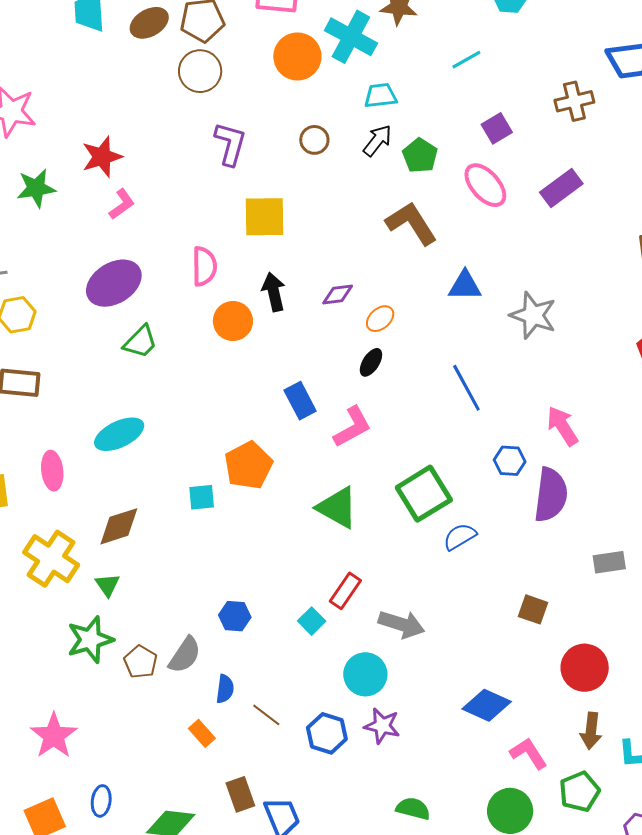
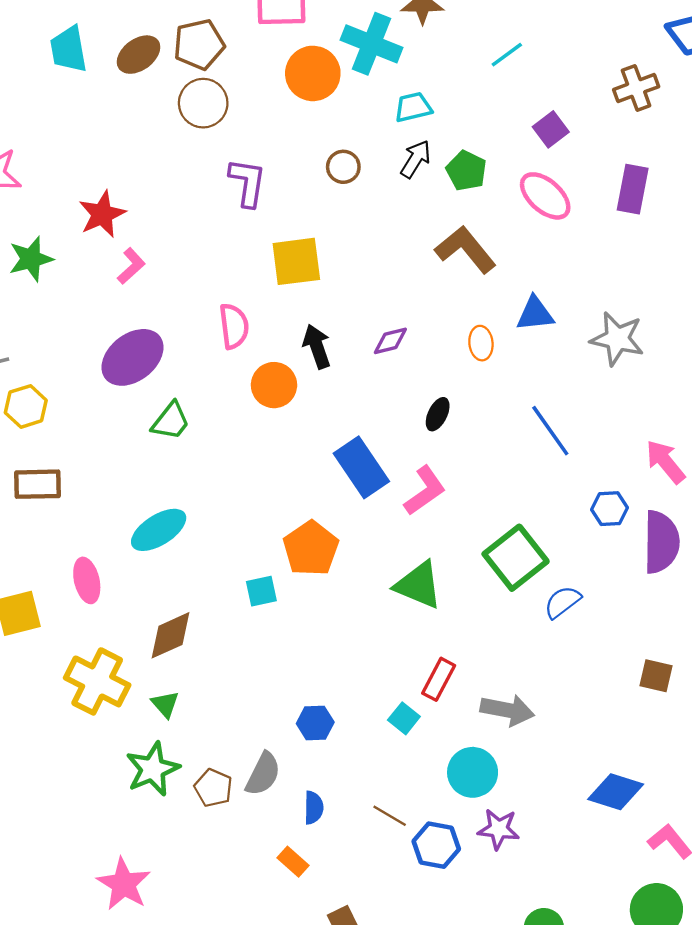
purple rectangle: (561, 188) -> (633, 189), turned -36
orange ellipse: (380, 319) -> (481, 343), moved, turned -48
blue rectangle: (300, 401) -> (361, 467), size x1.4
brown line: (266, 715) -> (390, 816), moved

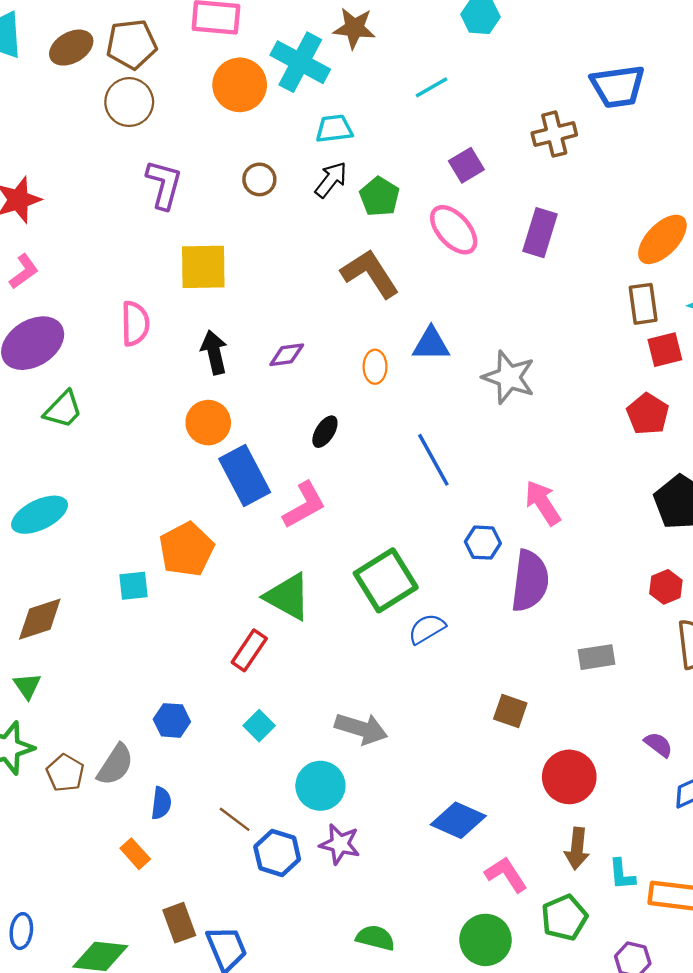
pink L-shape: (131, 266) -> (24, 271), moved
orange circle: (274, 385) -> (208, 423), moved
red rectangle: (439, 679) -> (249, 650), moved

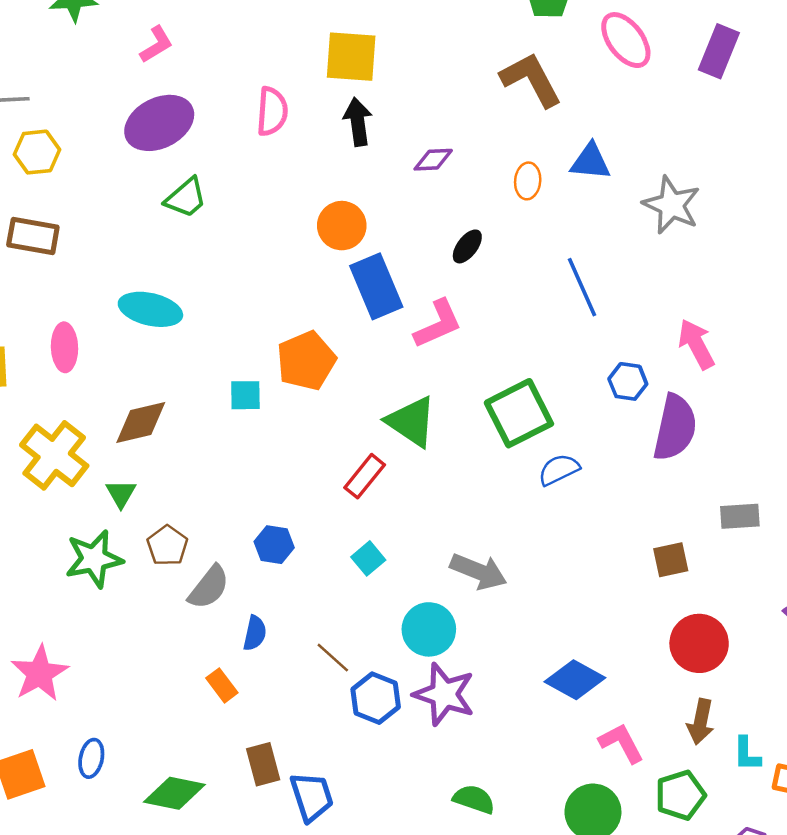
black arrow: (214, 352) -> (358, 122), moved
cyan ellipse: (40, 515) -> (150, 309), turned 34
brown square: (510, 711) -> (671, 560), moved, turned -36
brown pentagon: (65, 773) -> (167, 546), moved
purple star: (340, 844) -> (444, 694), size x1.4

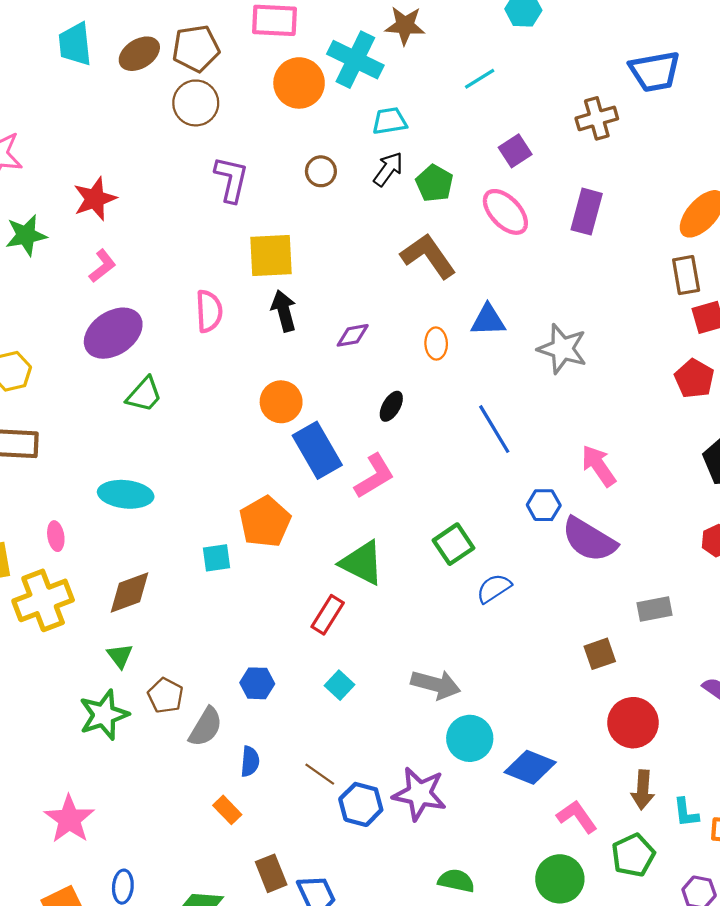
pink ellipse: (64, 347) -> (56, 536), size x0.7
green square: (519, 413) -> (454, 544), size x0.7
purple semicircle: (675, 427) -> (589, 540), turned 116
yellow cross: (54, 455) -> (43, 600), moved, turned 38
cyan circle: (429, 629) -> (470, 738), moved

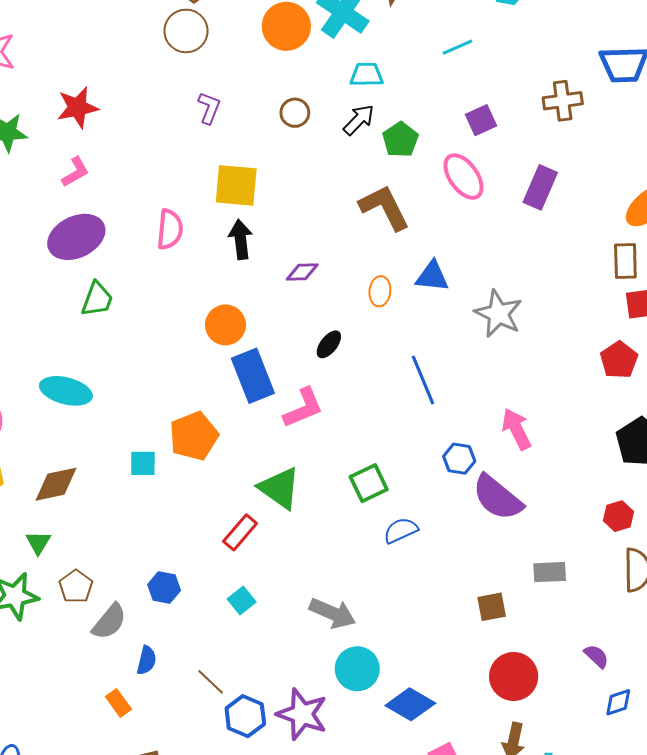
purple L-shape: (231, 179) -> (209, 108), size x0.7
green trapezoid: (144, 395) -> (97, 299), turned -30

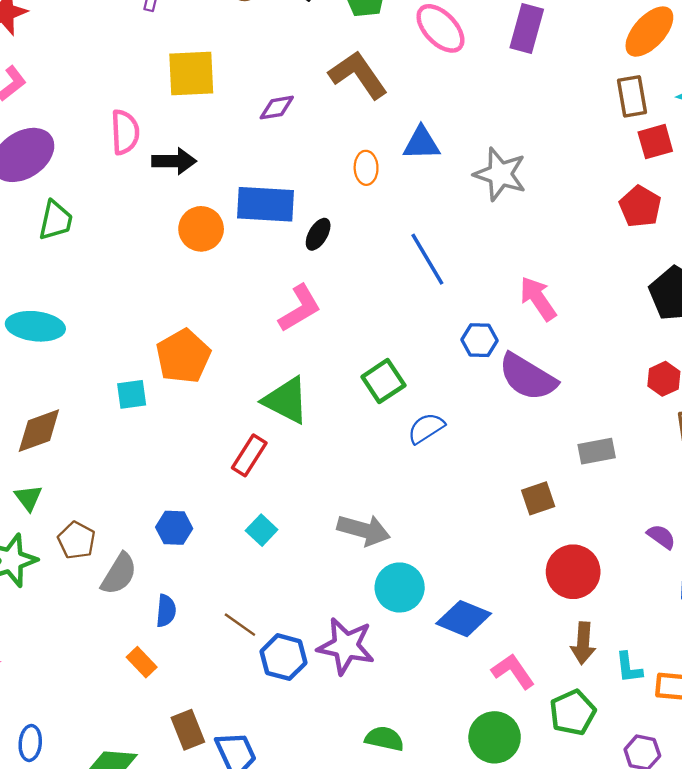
black arrow: (241, 239) -> (174, 161), moved, turned 105
purple diamond: (302, 272) -> (277, 108), moved
blue rectangle: (253, 376) -> (265, 204), moved, turned -57

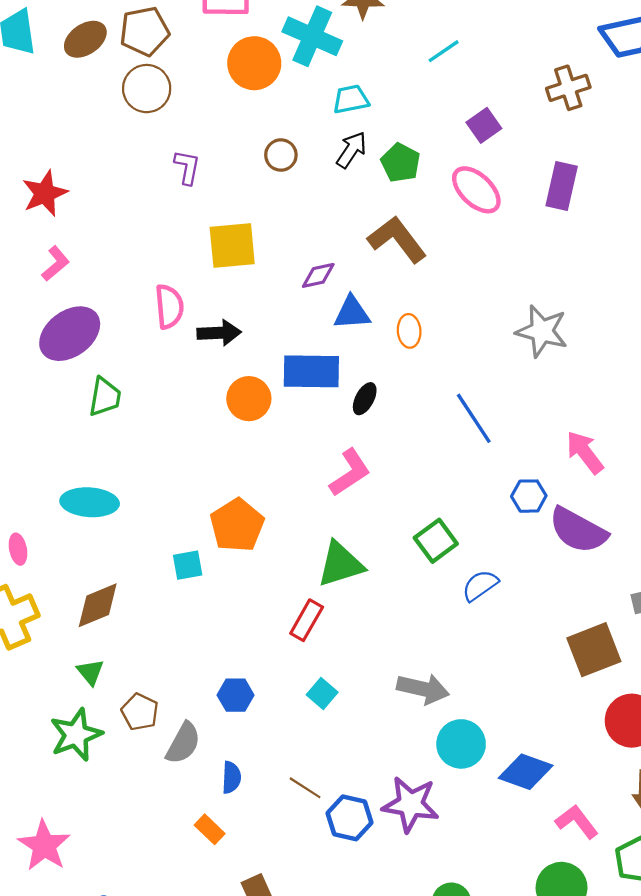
blue triangle: (421, 143) -> (352, 313), moved
green triangle: (286, 400) -> (340, 564), turned -42
brown square: (538, 498) -> (594, 650), size x1.6

